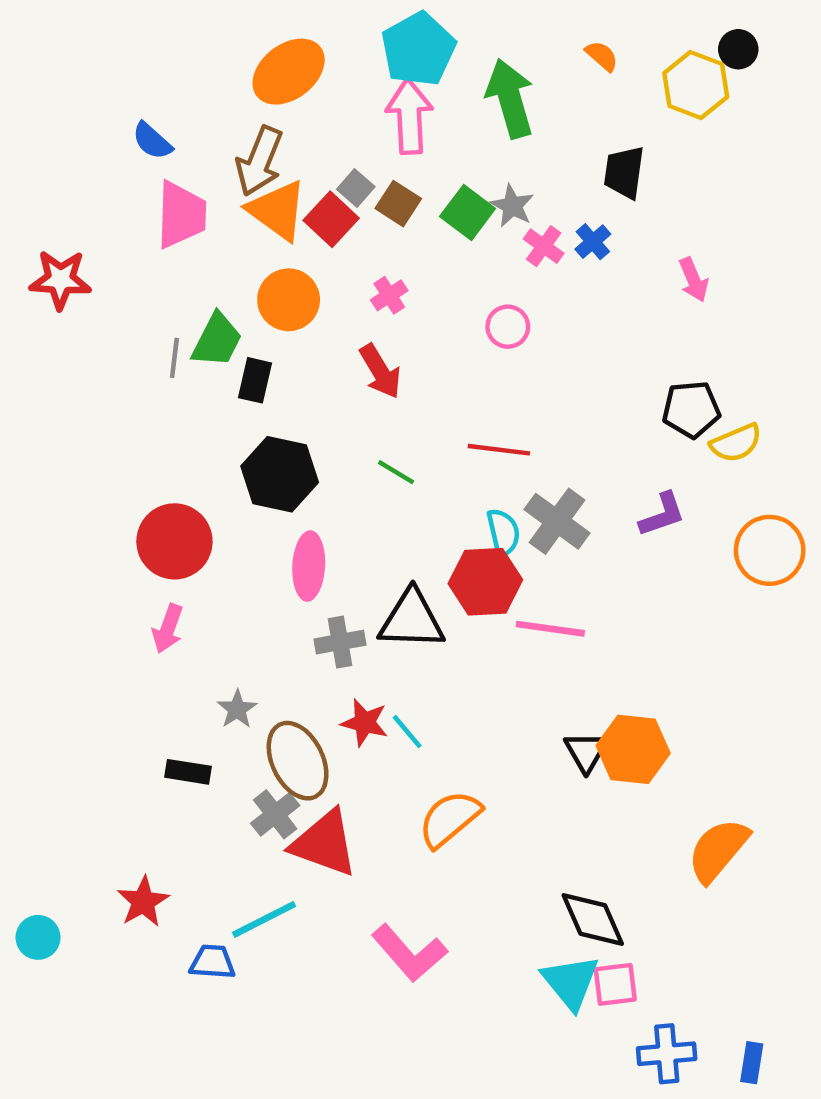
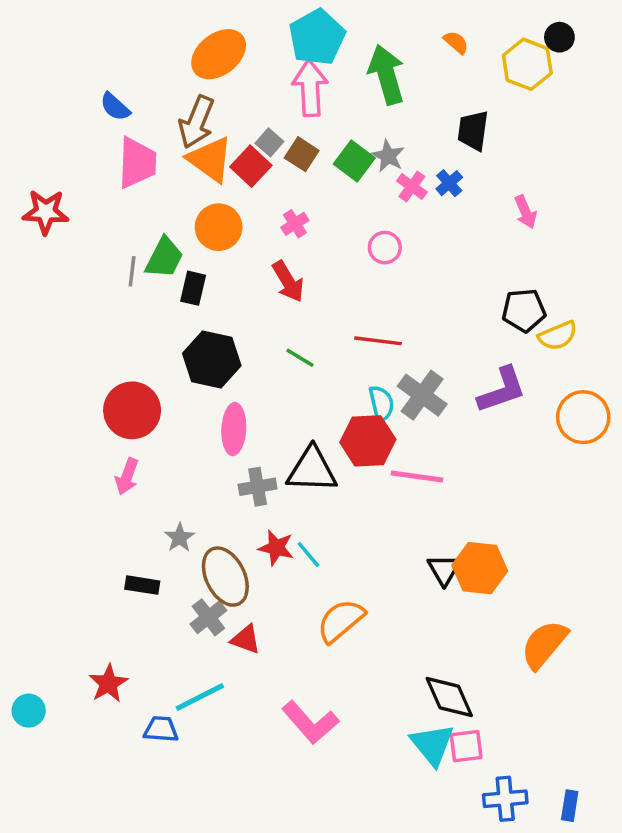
purple L-shape: (662, 515) -> (502, 390), size x1.4
red triangle: (324, 843) -> (246, 639), size x0.6

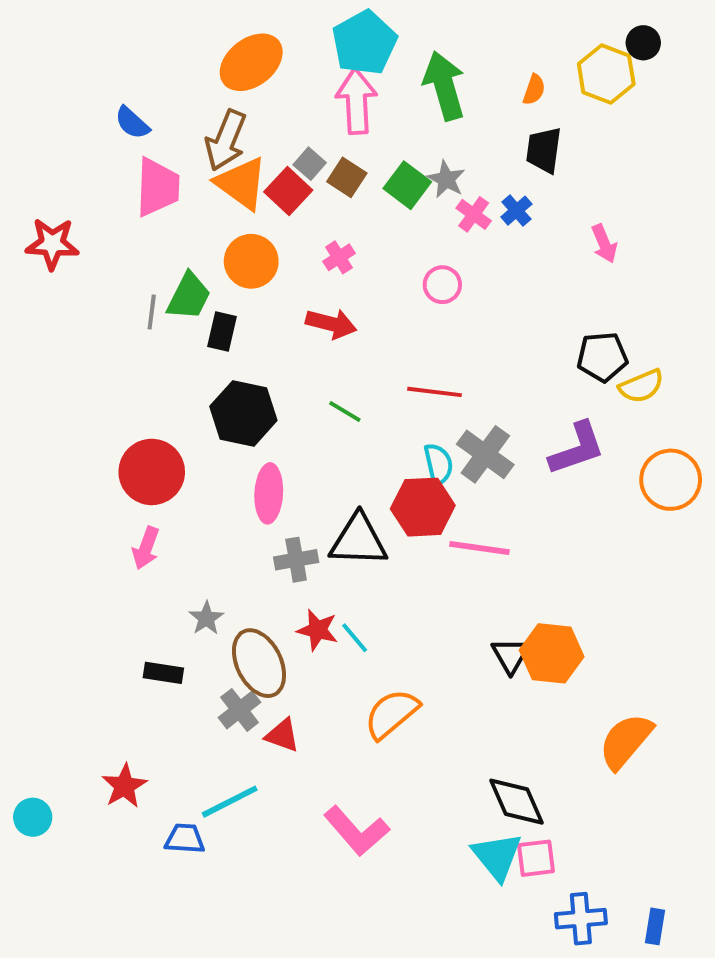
orange semicircle: (456, 42) -> (534, 90), moved, turned 68
red arrow: (288, 281) -> (331, 324), turned -45

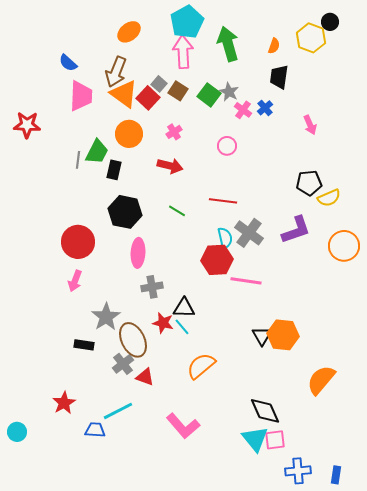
orange ellipse: (251, 62) -> (129, 32), size x0.7
black triangle: (358, 540) -> (184, 308), moved, size x0.7
gray star: (206, 618) -> (106, 317), size x1.6
cyan circle: (33, 817) -> (17, 432), moved

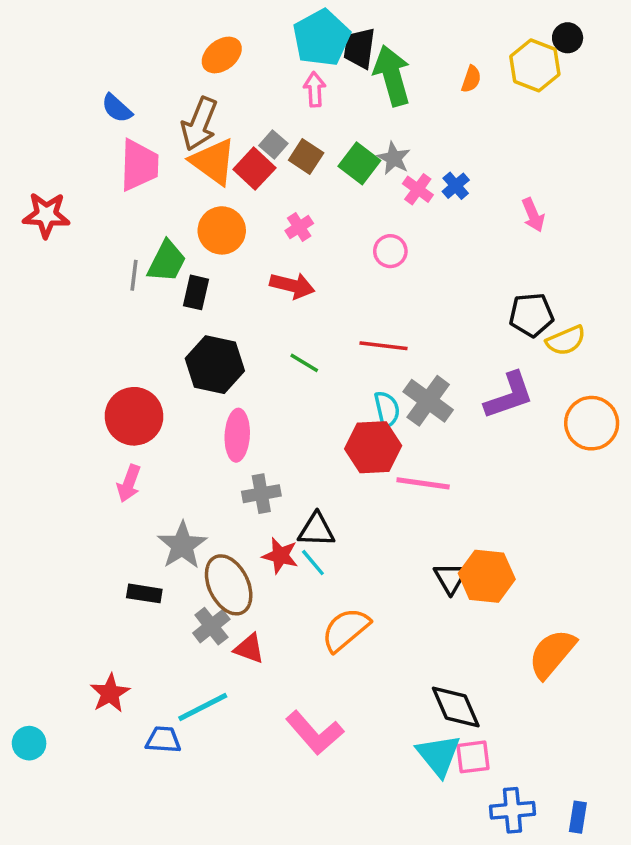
pink arrow: (183, 52) -> (315, 89), size x0.6
black trapezoid: (279, 77) -> (359, 48), moved

